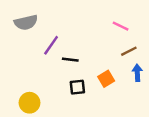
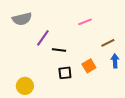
pink line: (121, 26) -> (85, 22), moved, turned -48

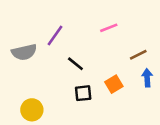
gray semicircle: (22, 19) -> (24, 52), moved
purple line: (43, 38) -> (55, 36), moved
black line: (59, 50) -> (75, 64), turned 32

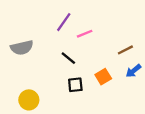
pink line: (109, 28) -> (85, 34), moved
purple line: (55, 36) -> (64, 22), moved
blue arrow: (147, 78) -> (133, 71), turned -126

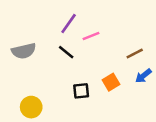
black line: (68, 58) -> (66, 52), moved

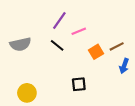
blue arrow: (143, 76) -> (124, 66), turned -32
orange square: (111, 82) -> (96, 52), moved
black square: (81, 91) -> (79, 84), moved

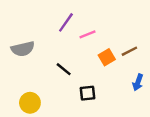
black line: (57, 45) -> (64, 69), moved
blue arrow: (124, 66) -> (138, 82), moved

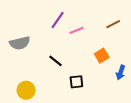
brown line: (129, 51) -> (113, 24), moved
orange square: (107, 57) -> (102, 56), moved

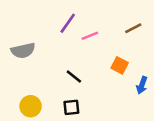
orange square: (102, 56) -> (120, 65), turned -32
black line: (55, 61) -> (74, 77), moved
black square: (76, 82) -> (71, 107), moved

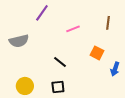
purple line: (68, 23) -> (42, 13), moved
brown line: (133, 28) -> (108, 23), turned -56

